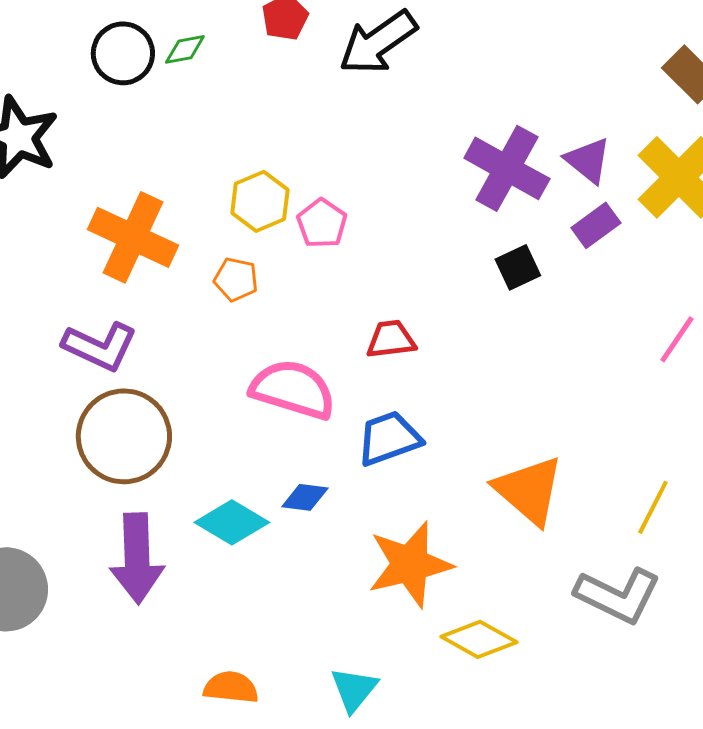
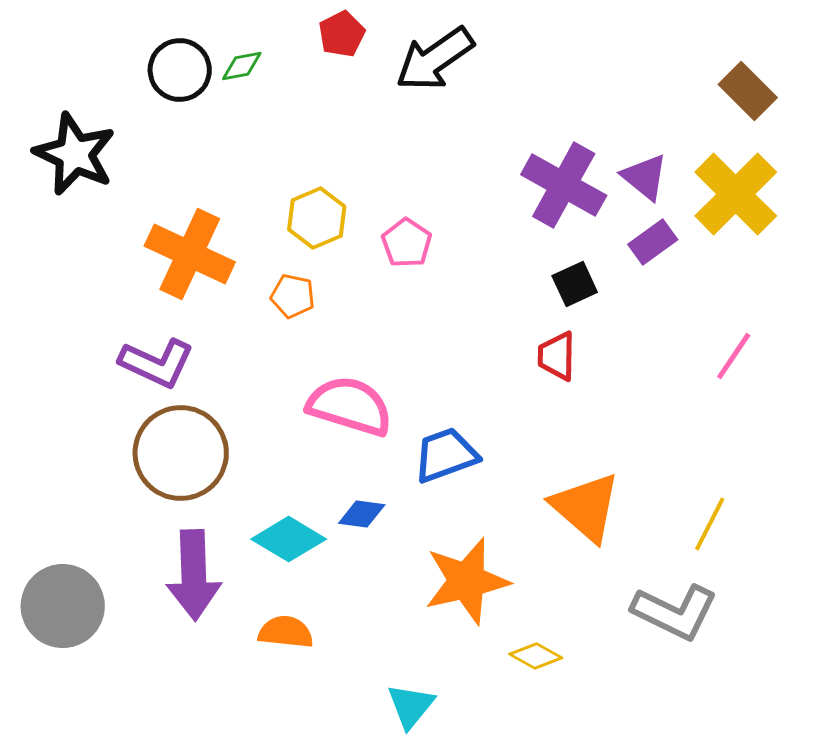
pink pentagon: (322, 223) -> (407, 243), moved
red trapezoid: (391, 339) -> (557, 356), moved, turned -82
yellow diamond: (479, 639) -> (536, 656), size x0.7
orange semicircle: (231, 687) -> (286, 632), moved

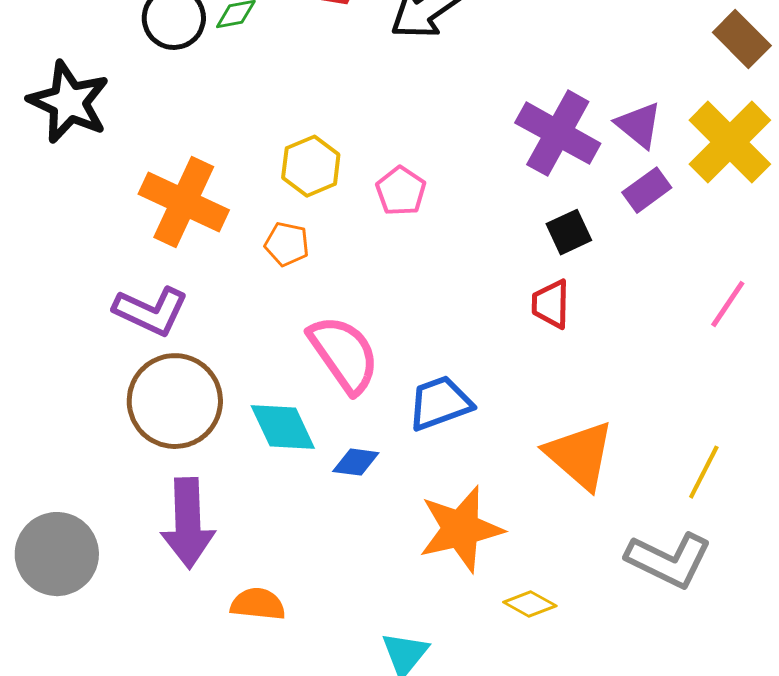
pink semicircle: (350, 406) -> (344, 354), turned 38
cyan diamond: (289, 539) -> (283, 427), moved, turned 34
orange semicircle: (286, 632) -> (258, 604), moved

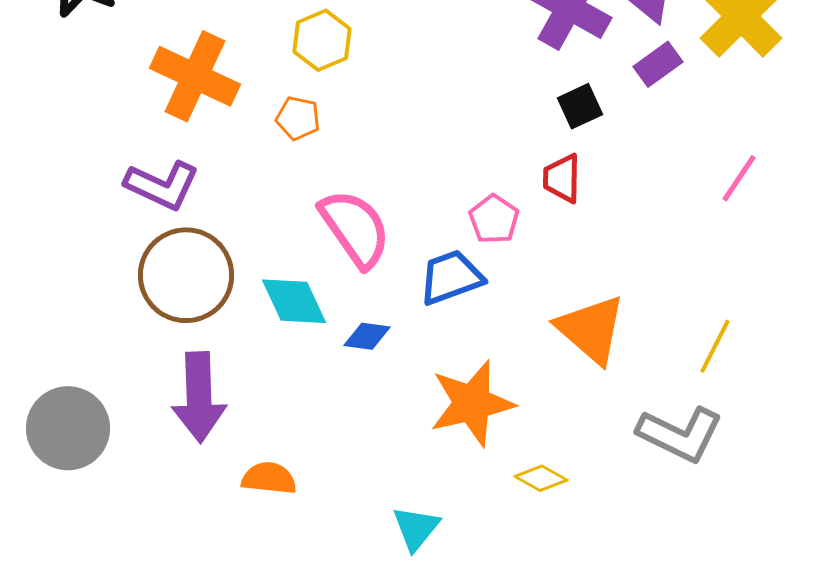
pink pentagon: (401, 191) -> (494, 219), moved

